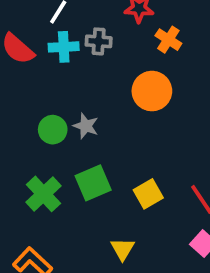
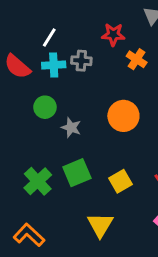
orange circle: (152, 91) -> (123, 116), moved
green circle: (53, 130) -> (45, 107), moved
yellow triangle: (123, 249) -> (100, 225), size x1.4

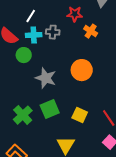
green circle: (45, 107) -> (24, 55), moved
gray star: (71, 128) -> (46, 78), size x1.5
yellow square: (121, 181) -> (80, 115), turned -35

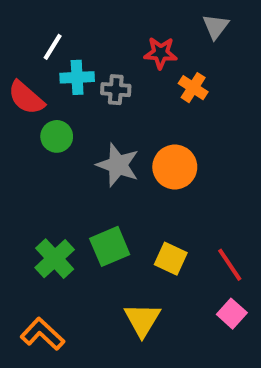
white line: (31, 16) -> (53, 47), moved
cyan cross: (34, 35) -> (77, 77), moved
gray star: (46, 78) -> (118, 165), moved

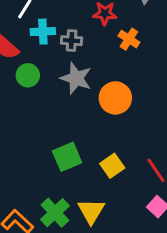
gray star: (118, 165) -> (76, 78), moved
green cross: (55, 259) -> (55, 213), moved
yellow square: (171, 259) -> (112, 166), turned 30

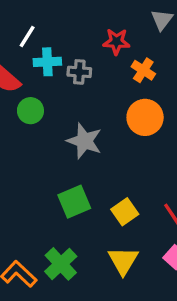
gray star: (76, 78) -> (84, 141), moved
orange circle: (115, 98) -> (145, 117), moved
yellow triangle: (91, 211) -> (123, 261), moved

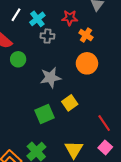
cyan cross: (47, 62) -> (37, 19), moved, turned -35
gray star: (84, 141) -> (51, 78), turned -30
yellow square: (125, 212) -> (70, 103), moved

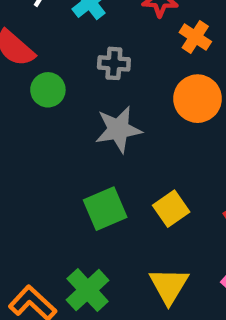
gray cross: (47, 36) -> (114, 63), moved
yellow square: (70, 103) -> (171, 209), moved

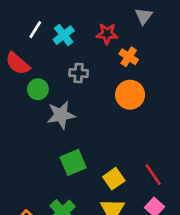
gray star: (118, 129) -> (61, 115), moved
yellow square: (171, 209) -> (114, 179), moved

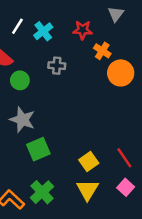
orange circle: (130, 95) -> (121, 73), moved
gray star: (61, 115) -> (22, 120), moved, turned 30
green square: (73, 162) -> (38, 149), moved

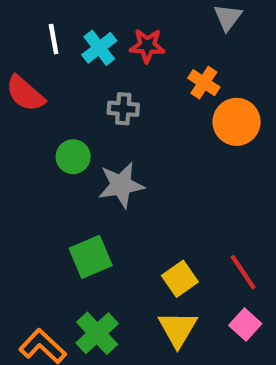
white line: (17, 26) -> (54, 39), turned -42
red star: (83, 30) -> (147, 46), moved
green circle: (20, 80) -> (73, 157), moved
gray star: (22, 120) -> (121, 185), moved, turned -30

